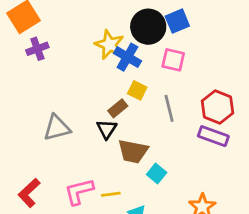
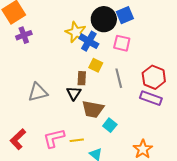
brown rectangle: (118, 108) -> (82, 78), turned -48

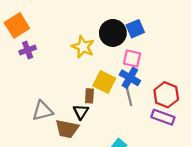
blue cross: (89, 41) -> (130, 78), moved
yellow square: (96, 65) -> (104, 82), size x1.5
brown trapezoid: (93, 109) -> (67, 129), moved

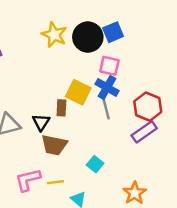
yellow star: (83, 47) -> (54, 35), moved
black triangle: (81, 112) -> (41, 122), moved
purple rectangle: (163, 117) -> (144, 132), turned -55
brown trapezoid: (67, 129) -> (54, 145), moved

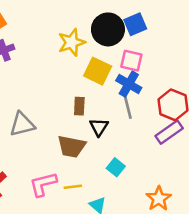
yellow star: (54, 35) -> (72, 42), moved, turned 30
yellow square: (78, 92) -> (98, 71), moved
black triangle: (41, 122) -> (99, 127), moved

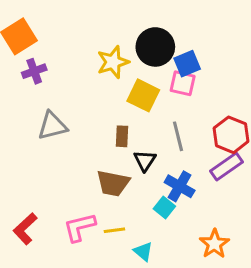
blue square: (135, 24) -> (187, 64), moved
blue cross: (129, 84) -> (180, 186), moved
gray triangle: (22, 124) -> (52, 126), moved

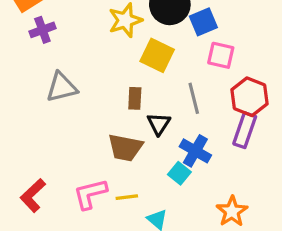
pink square: (183, 83) -> (221, 55), moved
purple rectangle: (227, 167) -> (245, 130), turned -36

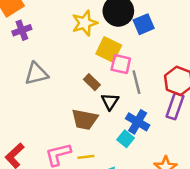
pink square: (221, 55) -> (121, 64), moved
brown rectangle: (135, 98) -> (92, 82), turned -49

